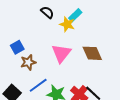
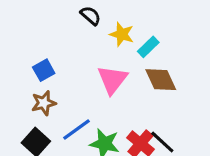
cyan rectangle: (75, 15) -> (148, 47), moved
brown star: (28, 62) -> (44, 103), moved

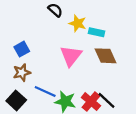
cyan rectangle: (148, 47) -> (97, 32), turned 56
blue line: (76, 130) -> (45, 91), turned 60

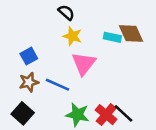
yellow star: (78, 23) -> (72, 36), moved
brown diamond: (105, 56) -> (131, 34), moved
blue line: (45, 91) -> (57, 85), moved

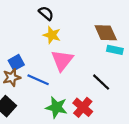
cyan rectangle: (112, 37) -> (115, 50), moved
blue square: (29, 56) -> (16, 63), moved
black line: (124, 113) -> (101, 82), moved

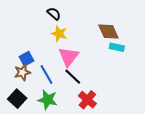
blue line: (38, 80) -> (46, 75), turned 36
black line: (101, 82) -> (73, 77), moved
green star: (56, 107) -> (48, 100), moved

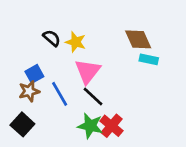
black semicircle: (54, 14) -> (52, 38), moved
green star: (48, 100) -> (90, 126), moved

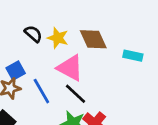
brown diamond: (138, 39) -> (93, 39), moved
pink triangle: (88, 71) -> (70, 68), turned -40

